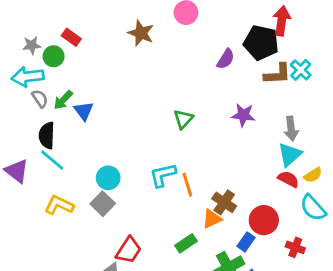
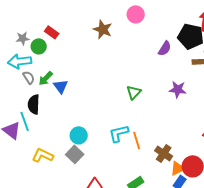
cyan line: (52, 160) -> (25, 121), moved, turned 30
orange triangle: (212, 219) -> (178, 168), moved

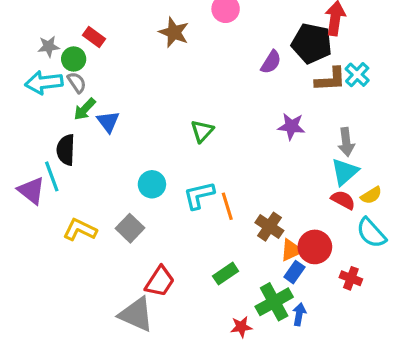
gray semicircle: (29, 77) -> (77, 82), moved
green triangle: (134, 92) -> (202, 131), moved
cyan circle: (79, 135) -> (152, 184), moved

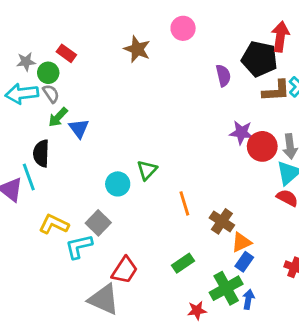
purple semicircle: (271, 62) -> (223, 76), turned -45
green triangle: (202, 131) -> (147, 170), moved
cyan L-shape: (199, 195) -> (79, 246), moved
red circle: (315, 247) -> (262, 146), moved

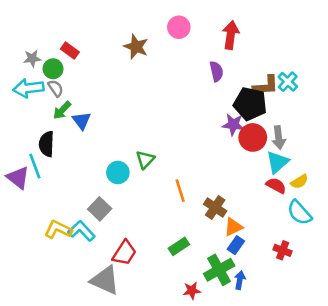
red arrow: (280, 37) -> (231, 35), moved
black pentagon: (259, 59) -> (250, 104), moved
yellow L-shape: (54, 224) -> (58, 230), moved
cyan L-shape: (79, 246) -> (82, 231), turned 60

